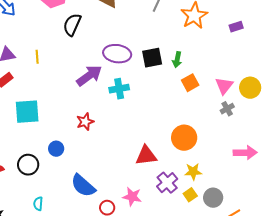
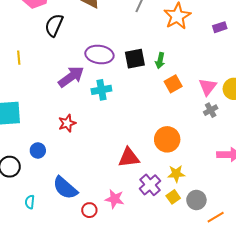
cyan semicircle: (38, 204) -> (30, 202), moved

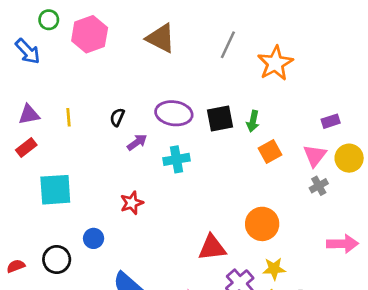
black semicircle: (54, 25) -> (117, 117), moved, size x0.6
purple rectangle: (220, 27) -> (331, 121), moved
purple arrow: (71, 77) -> (137, 142), size x0.6

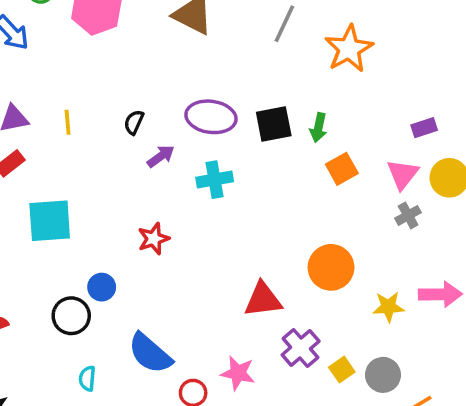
black circle: (57, 259) -> (71, 316), moved
yellow star: (274, 269) -> (388, 307), moved

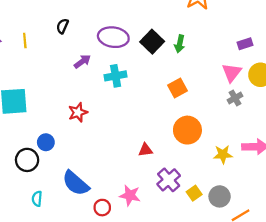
black semicircle: (134, 122) -> (62, 26), moved
black square: (274, 124) -> (152, 42), turned -35
orange square: (342, 169) -> (177, 88), moved
red triangle: (263, 300) -> (145, 150), size x0.6

